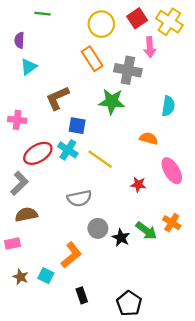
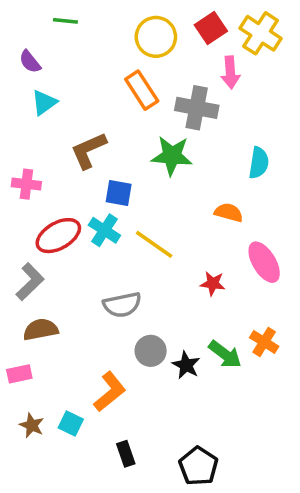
purple semicircle: (19, 40) -> (30, 62), turned -42

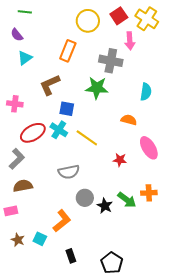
green line: (65, 21) -> (25, 12), moved
orange rectangle: (142, 90) -> (68, 51), moved, turned 55
orange cross: (264, 342) -> (149, 193), turned -35

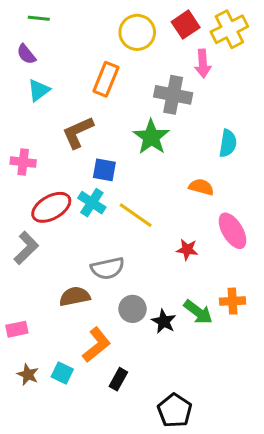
yellow cross: (147, 19) -> (229, 29), turned 30
green star: (97, 88) -> (151, 137), turned 30
brown semicircle: (23, 186) -> (75, 296), moved
black rectangle: (71, 256) -> (118, 379), moved, turned 48

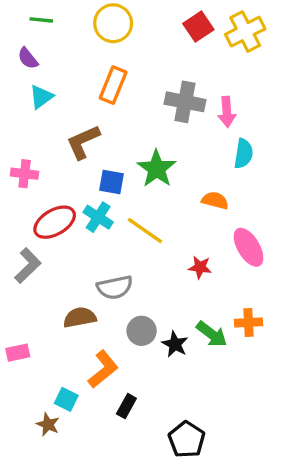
yellow circle: (137, 32) -> (113, 23), moved
pink arrow: (203, 64) -> (227, 112), moved
green star: (151, 137) -> (157, 169), moved
brown star: (28, 375) -> (48, 424), moved

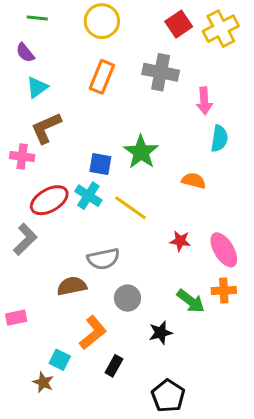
gray cross: (185, 102) -> (161, 72), moved
brown L-shape: (83, 142) -> (46, 128), moved
pink ellipse: (249, 247) -> (224, 250), moved
black star: (175, 344) -> (161, 333), moved, turned 30

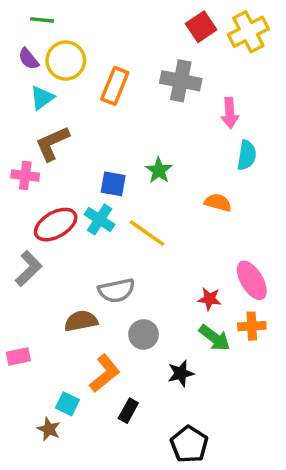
yellow circle: (102, 21) -> (66, 61), moved
green star: (141, 152) -> (159, 170), size x0.7
red star: (180, 241) -> (209, 299), moved

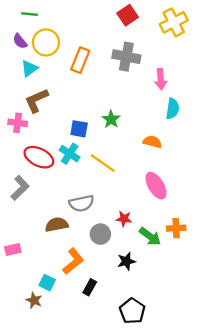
red square: (201, 27) -> (128, 15), moved
red ellipse: (56, 225) -> (39, 157), turned 56
pink ellipse: (252, 280) -> (156, 186), moved
red star: (209, 299) -> (124, 219), moved

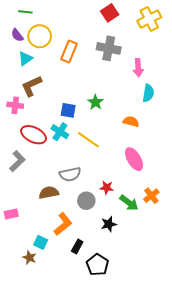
orange cross: (176, 228) -> (151, 196), turned -35
black pentagon: (132, 311) -> (97, 265), moved

